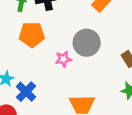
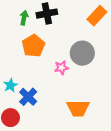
orange pentagon: (32, 35) -> (33, 46), turned -30

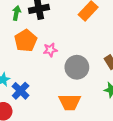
gray circle: (82, 53) -> (77, 67), moved
pink star: (61, 68) -> (50, 50), moved

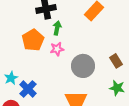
green arrow: (16, 13) -> (57, 28), moved

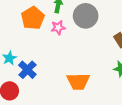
gray circle: (83, 66) -> (86, 16), moved

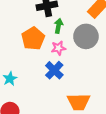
blue cross: (27, 70) -> (54, 70), moved

